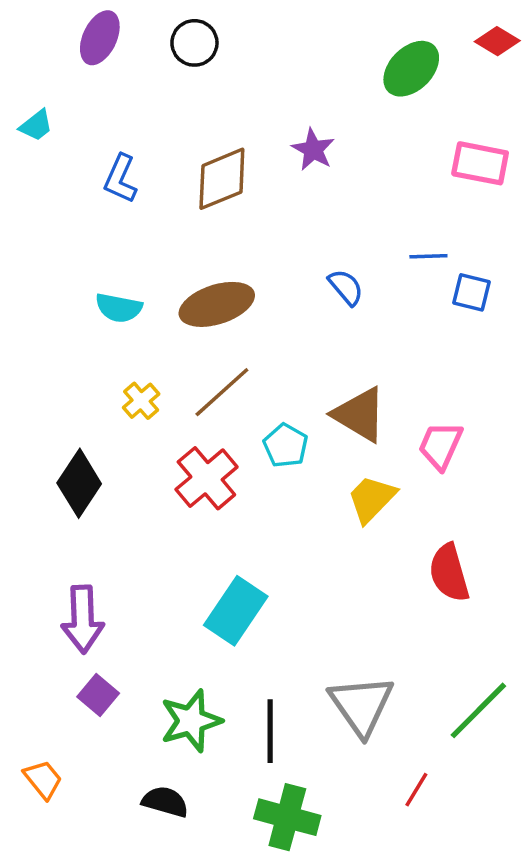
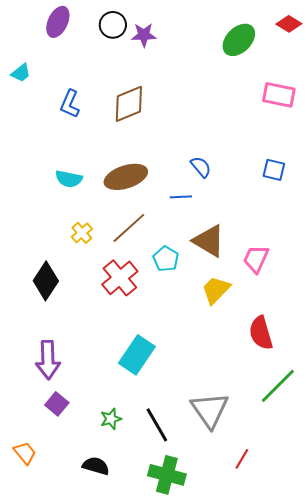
purple star: (313, 150) -> (144, 35), moved, turned -30
blue line: (428, 256) -> (181, 197), moved
green line: (478, 710) -> (278, 386), moved
green star: (191, 721) -> (111, 419), size x0.6
black line: (270, 731) -> (157, 425), turned -30

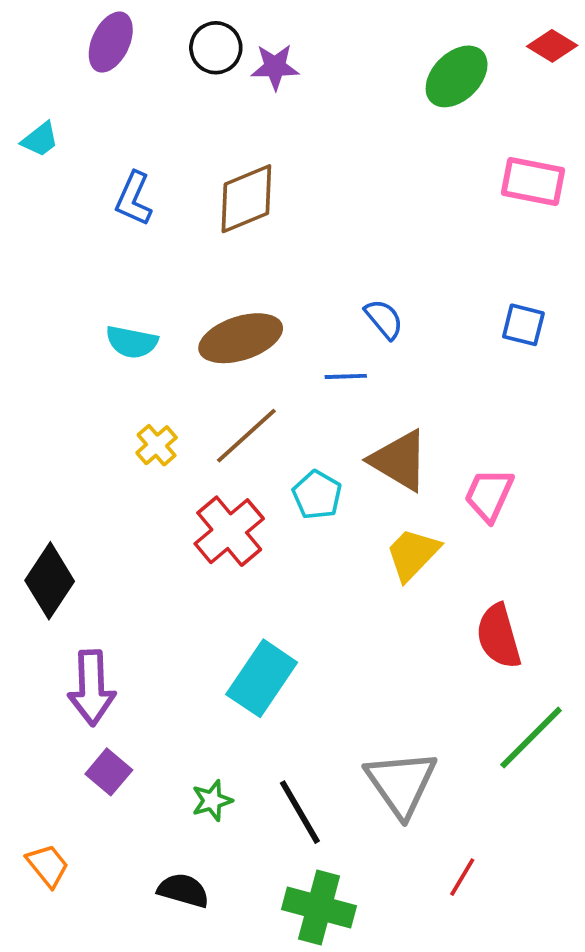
black diamond: (46, 281) -> (50, 581), moved

